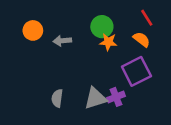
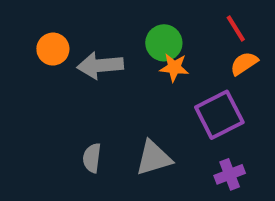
orange semicircle: (142, 39) -> (244, 63), moved, turned -72
gray arrow: (62, 41) -> (100, 65), size x1.5
purple cross: (116, 97) -> (230, 174), moved

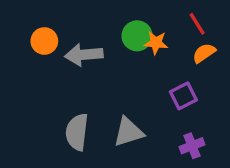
orange star: (174, 68) -> (156, 43), moved
purple square: (219, 115) -> (183, 96), size x0.7
gray semicircle: (92, 158) -> (77, 132), size x1.5

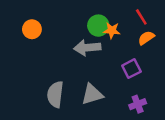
gray arrow: (84, 55) -> (87, 48), moved

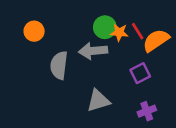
red line: (141, 17) -> (138, 31), moved
orange semicircle: (146, 38) -> (156, 40), size x1.5
gray semicircle: (55, 94) -> (59, 65), moved

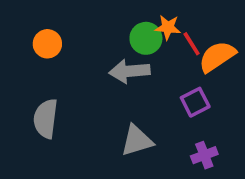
orange star: (119, 32) -> (168, 27), moved
gray semicircle: (59, 65) -> (46, 119), moved

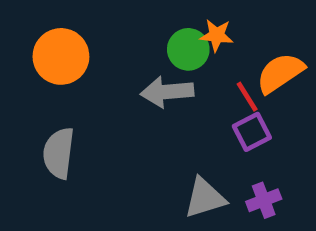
orange circle: (47, 44) -> (61, 56), size x1.5
red line: (192, 44) -> (247, 97), moved
gray triangle: (137, 141) -> (205, 198), moved

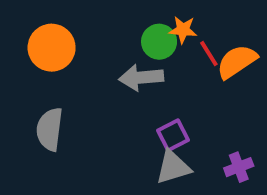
red line: (247, 97) -> (209, 54), moved
purple square: (252, 132) -> (173, 135), moved
purple cross: (264, 200) -> (239, 167), moved

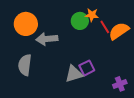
gray arrow: (141, 77) -> (47, 39), moved
gray triangle: (173, 167) -> (74, 74), moved

